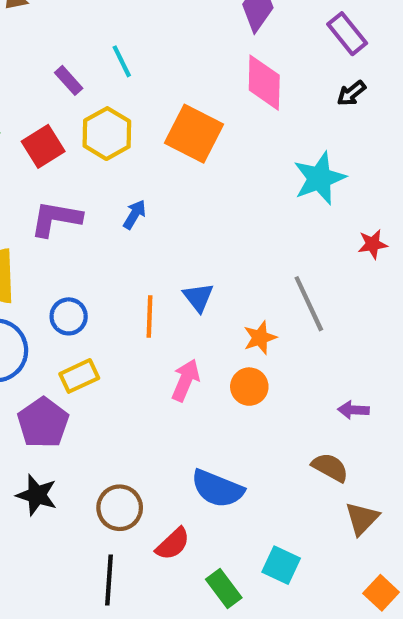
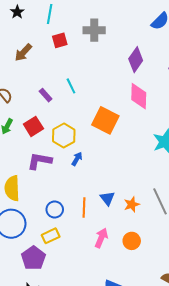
yellow hexagon: (107, 134) -> (64, 136), moved
blue circle: (69, 316) -> (55, 209), moved
orange star: (260, 338) -> (132, 204), moved

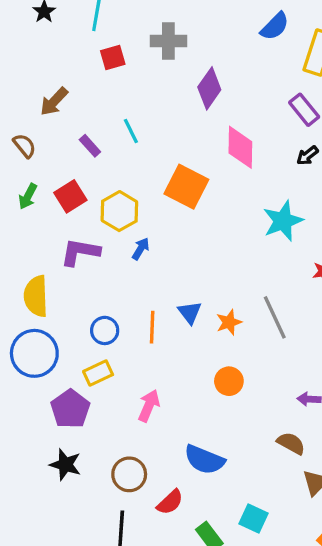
brown arrow: (23, 52) -> (54, 102), moved
purple diamond: (136, 60) -> (209, 88), moved
pink arrow: (101, 238) -> (149, 406), moved

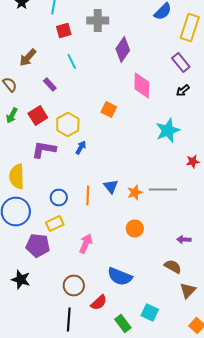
cyan line: (131, 131) -> (72, 62), moved
orange square: (186, 187) -> (109, 110), size x0.6
gray line: (275, 317) -> (163, 190), turned -64
purple pentagon: (70, 409) -> (38, 246), turned -30
black star: (65, 465) -> (21, 280), moved

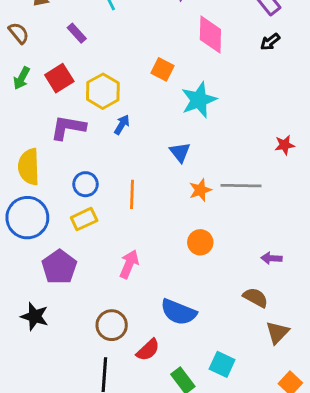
cyan star: (168, 130) -> (199, 100), moved
blue triangle: (111, 186) -> (180, 152), moved
blue circle: (59, 198) -> (85, 184), moved
yellow rectangle: (55, 224) -> (84, 219), moved
purple pentagon: (38, 246) -> (59, 267), turned 30

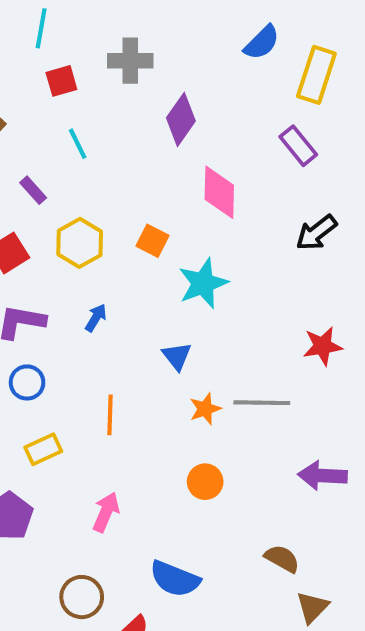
black arrow: (270, 42) -> (316, 233), moved, size x1.5
yellow hexagon: (103, 91) -> (80, 243), moved
red star: (285, 145) -> (323, 346), size x1.4
blue circle: (85, 184) -> (27, 382), moved
purple arrow: (271, 258) -> (323, 476), moved, size x1.6

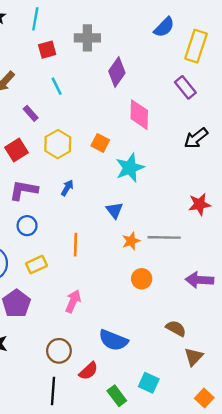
orange circle: (205, 482) -> (142, 279), moved

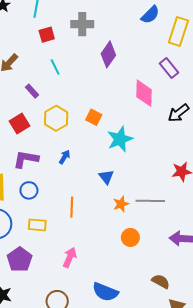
pink diamond: (139, 115) -> (144, 93), moved
yellow rectangle: (37, 265) -> (37, 225), turned 30

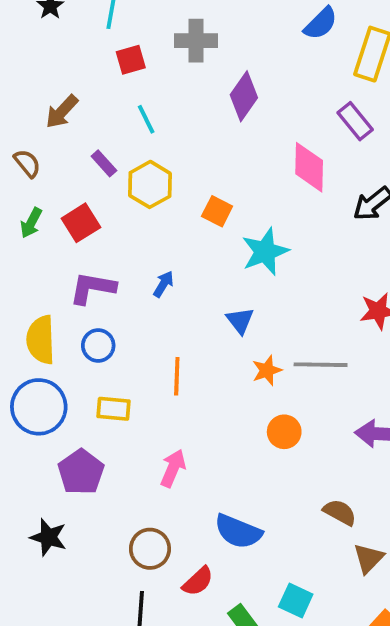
yellow hexagon: (56, 118) -> (150, 184), moved

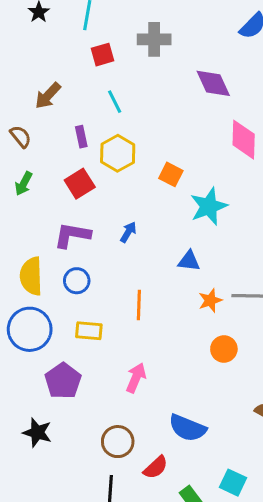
purple diamond: (244, 96) -> (213, 83), moved, turned -60
purple rectangle: (104, 163) -> (81, 137), turned 30
red square: (81, 223) -> (80, 184), moved
blue triangle: (240, 321) -> (189, 261), turned -45

